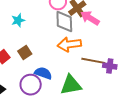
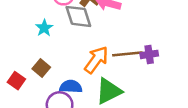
cyan star: (18, 20) -> (44, 28), moved
orange arrow: (69, 44) -> (96, 60), moved, turned 150

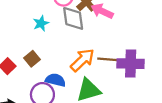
purple cross: (149, 54) -> (131, 64), size x1.6

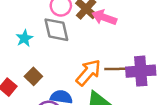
gray diamond: (73, 18) -> (56, 30), moved
cyan star: (41, 23) -> (24, 38), moved

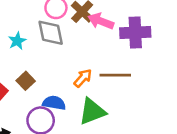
purple cross: (141, 71) -> (135, 33), moved
orange arrow: (88, 72) -> (83, 78), size x0.7

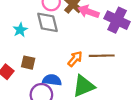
purple cross: (135, 33) -> (117, 20), turned 30
brown square: (26, 81) -> (28, 63), turned -32

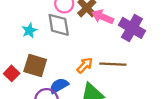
brown square: (28, 63) -> (35, 65), size x1.5
blue semicircle: (52, 80) -> (59, 86), turned -42

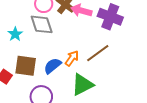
brown line: (113, 64) -> (98, 53), turned -30
blue semicircle: (59, 86) -> (53, 66), moved

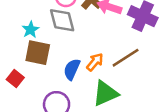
brown square: (26, 66) -> (38, 53), moved
blue semicircle: (53, 66) -> (72, 69), turned -30

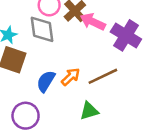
green triangle: (105, 93) -> (89, 111), moved, size x0.7

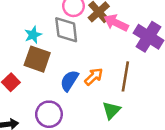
brown line: (103, 76) -> (125, 76), turned -56
green triangle: (89, 111) -> (111, 110), turned -30

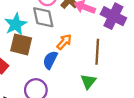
cyan star: (33, 35) -> (16, 24), size x1.5
orange arrow: (94, 77) -> (64, 42), moved

